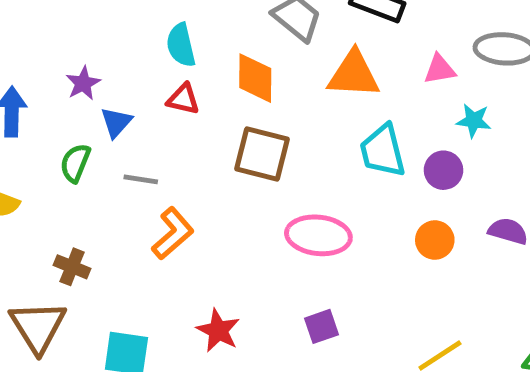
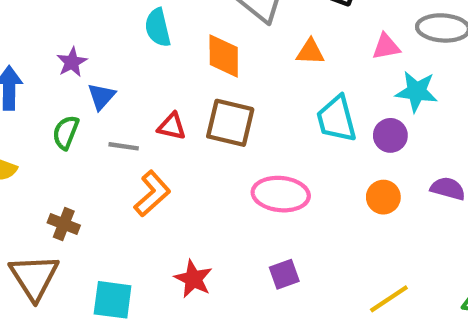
orange triangle: (354, 74) -> (310, 52), size x0.6
red triangle: (183, 99) -> (172, 126), moved
cyan star: (474, 121) -> (417, 91), size x1.4

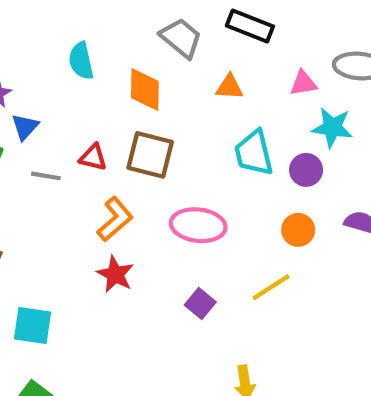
orange L-shape: (152, 194) -> (115, 219), moved
purple square: (284, 274) -> (200, 303), turned -32
red star: (193, 279) -> (115, 274), moved
yellow line: (389, 299) -> (271, 287), moved

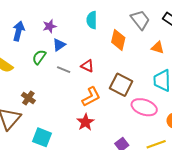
brown square: (150, 155) -> (121, 85), moved
pink ellipse: (198, 225) -> (144, 107), moved

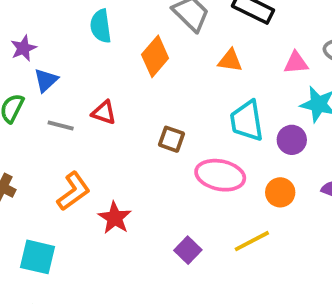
orange diamond: (118, 40) -> (155, 56), turned 35
brown square: (121, 85) -> (171, 139), size x0.6
orange L-shape: (91, 97) -> (74, 191), moved

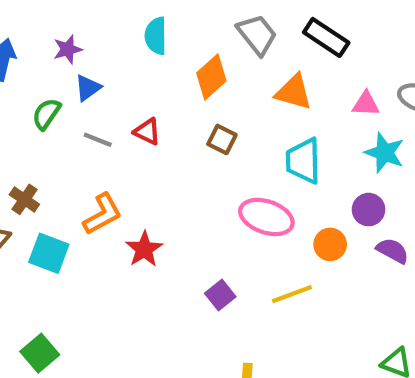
orange triangle: (230, 61) -> (294, 92), size x1.4
brown square: (171, 139) -> (222, 139), moved
purple circle: (292, 140) -> (369, 210), moved
cyan square: (37, 257) -> (49, 253), moved

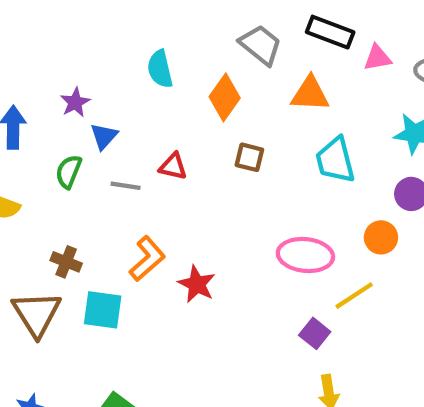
pink triangle: (366, 104) -> (377, 58), moved
pink ellipse: (266, 217) -> (305, 255), moved
purple square: (220, 295) -> (315, 333), moved

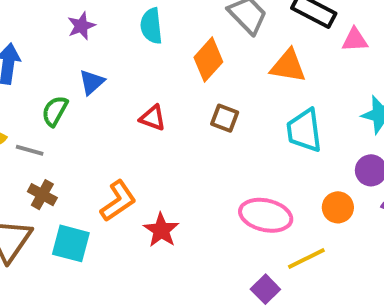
purple star: (75, 102) -> (81, 26), moved
gray line: (126, 186) -> (30, 150), moved

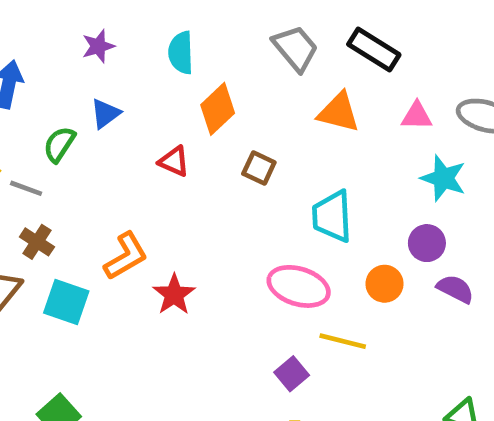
pink triangle: (355, 40) -> (417, 116), moved
orange diamond: (208, 60) -> (218, 109), moved
cyan trapezoid: (304, 130) -> (332, 216), moved
yellow line: (306, 258) -> (343, 341), turned 36

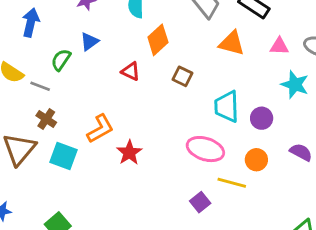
purple circle: (427, 243) -> (262, 118), moved
orange circle: (385, 284) -> (256, 160), moved

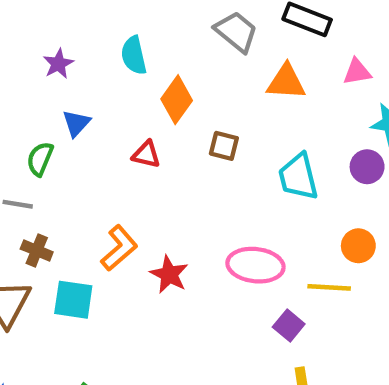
purple circle: (262, 118) -> (367, 167), moved
pink ellipse: (205, 149) -> (255, 265), moved

